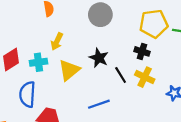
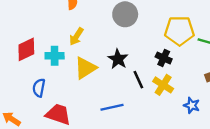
blue semicircle: (27, 94) -> (39, 88), size x0.7

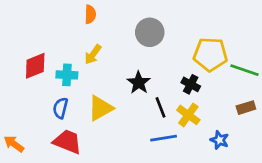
yellow triangle: (85, 68) -> (100, 108), moved
blue semicircle: (39, 88) -> (60, 108), moved
blue line: (112, 107) -> (164, 138), moved

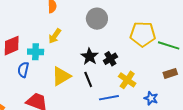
black cross: (191, 84) -> (110, 59), moved, turned 32
black line: (161, 107) -> (88, 79), moved
blue semicircle: (60, 108) -> (23, 70), moved

